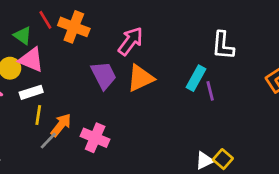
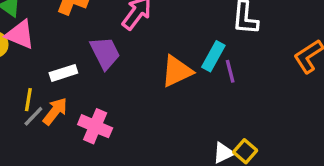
orange triangle: (141, 78) -> (177, 71), moved
white rectangle: (31, 92) -> (63, 73), moved
gray line: (48, 141) -> (33, 116), moved

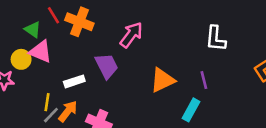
cyan rectangle: (213, 56) -> (191, 110), moved

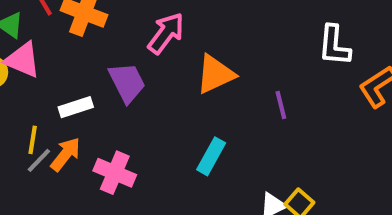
white L-shape: (216, 39) -> (334, 46), moved
orange triangle: (162, 80) -> (215, 74), moved
cyan rectangle: (191, 110) -> (211, 156), moved

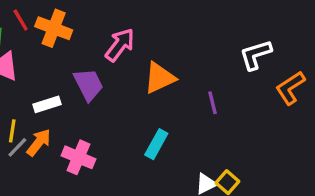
white L-shape: (334, 46) -> (256, 55), turned 68

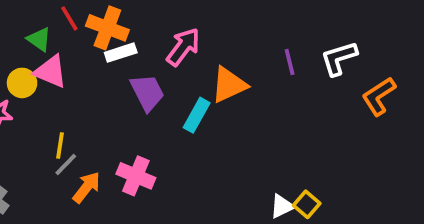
purple line: (213, 103) -> (290, 62), moved
white rectangle: (47, 104) -> (121, 53), moved
orange arrow: (39, 142) -> (87, 187), moved
cyan rectangle: (156, 144) -> (197, 115), moved

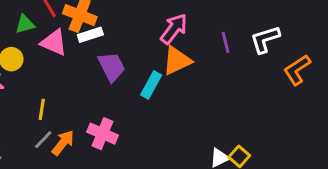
green triangle: (39, 39) -> (25, 24), turned -50
pink arrow: (183, 47) -> (174, 29), moved
pink triangle: (50, 72) -> (54, 42), moved
gray line: (66, 165) -> (43, 140), moved

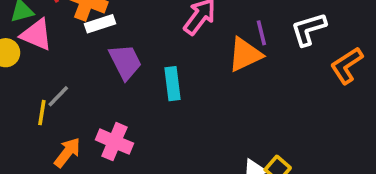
pink triangle: (54, 42) -> (36, 35), moved
orange triangle: (177, 61) -> (245, 55), moved
cyan rectangle: (151, 85) -> (172, 84), turned -36
gray line: (43, 140) -> (58, 96), moved

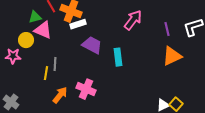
orange triangle: (245, 55) -> (172, 56), moved
purple trapezoid: (125, 62) -> (92, 45), turned -35
gray line: (58, 96) -> (55, 64), turned -40

